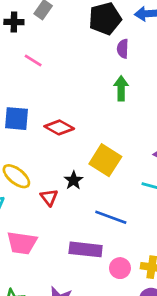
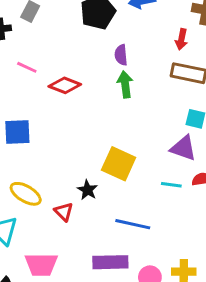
purple semicircle: (123, 49) -> (121, 55), moved
red diamond: (59, 127) -> (65, 85), moved

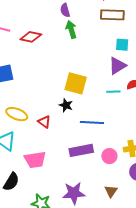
purple triangle: (183, 148) -> (117, 66), turned -42
black star: (87, 190) -> (66, 105), moved

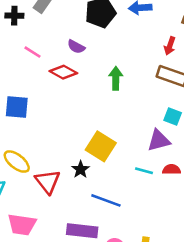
purple semicircle: (65, 10) -> (76, 47), moved, turned -64
red triangle: (44, 122) -> (48, 182), size x1.5

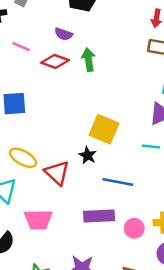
green arrow: (116, 78) -> (89, 60), moved

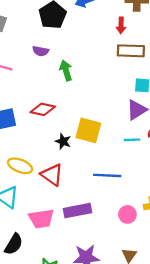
red diamond: (55, 61) -> (43, 109), moved
black star: (88, 155) -> (63, 141), moved
purple rectangle: (99, 216) -> (78, 211), moved

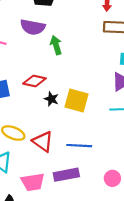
purple semicircle: (41, 51) -> (33, 27), size x1.6
black star: (63, 141) -> (51, 99), moved
blue line: (107, 175) -> (79, 146), moved

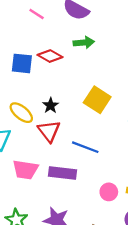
green arrow: (56, 45) -> (84, 43), moved, turned 84
red diamond: (34, 81) -> (50, 56), moved
black star: (51, 99) -> (51, 105), moved

